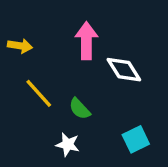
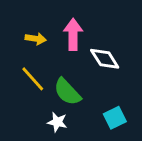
yellow arrow: (20, 46) -> (36, 39), moved
green semicircle: (80, 109) -> (67, 92), size x1.5

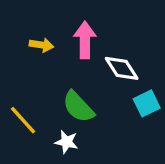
yellow line: (33, 79) -> (23, 120), moved
cyan square: (115, 118) -> (147, 103), moved

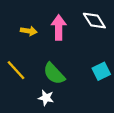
white diamond: (122, 68) -> (94, 21), moved
yellow line: (23, 120) -> (16, 70), moved

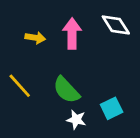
cyan square: (101, 71) -> (112, 108), moved
white star: (46, 98) -> (76, 120), moved

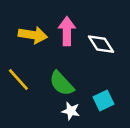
white diamond: (116, 25) -> (101, 44), moved
yellow arrow: (35, 38) -> (33, 35), size x1.5

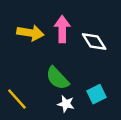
yellow line: (18, 80) -> (17, 99), moved

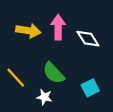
yellow line: (17, 99) -> (16, 78), moved
white star: (66, 104) -> (44, 97), moved

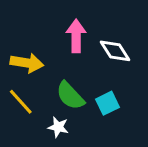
yellow arrow: (28, 31) -> (27, 63), moved
cyan square: (90, 88) -> (108, 103), moved

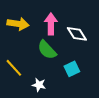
yellow arrow: (27, 63) -> (18, 24), moved
green semicircle: (70, 96) -> (47, 50), moved

